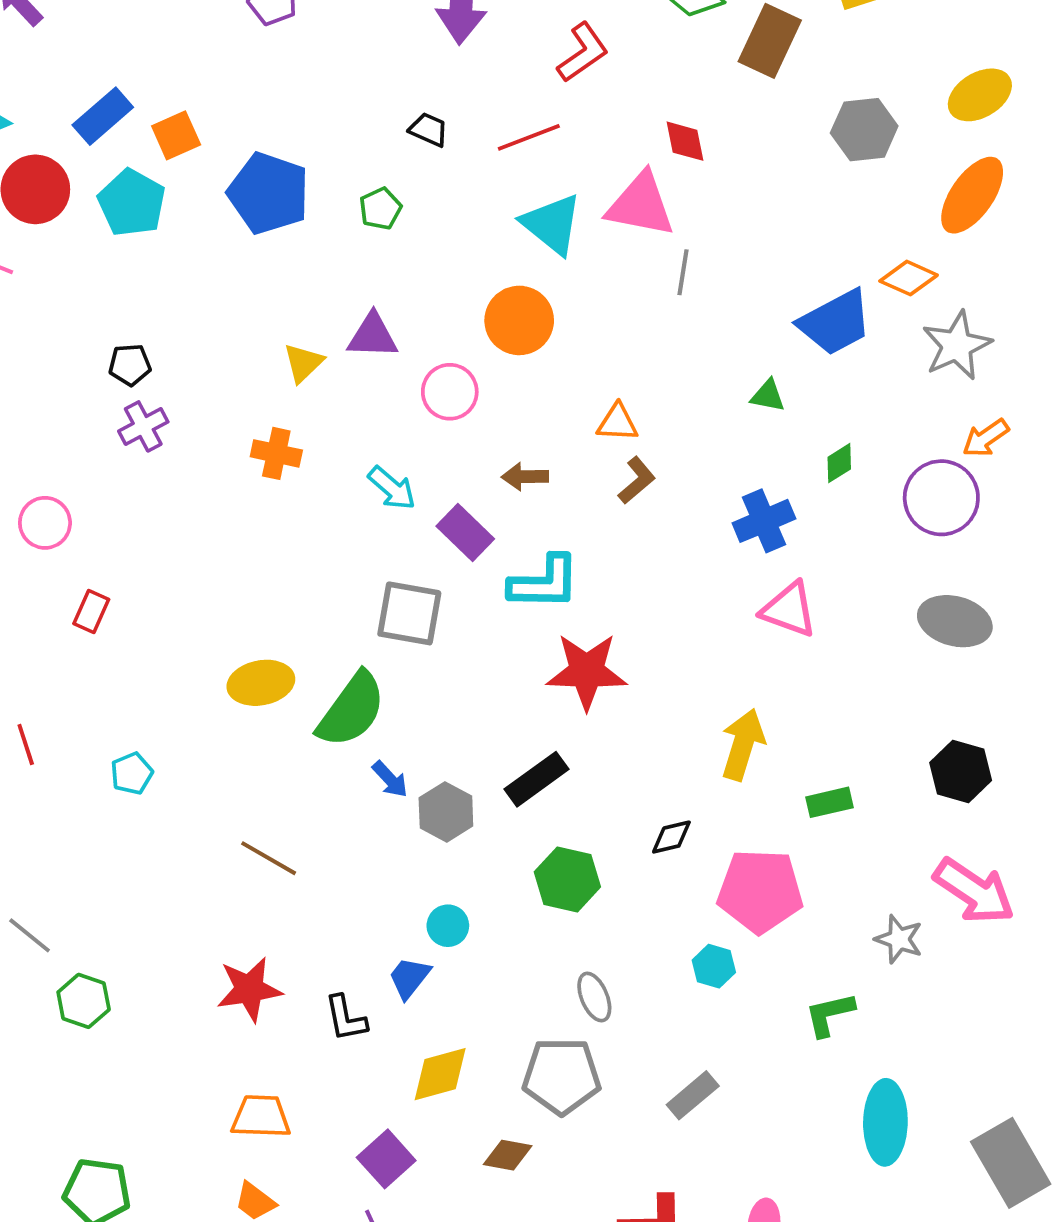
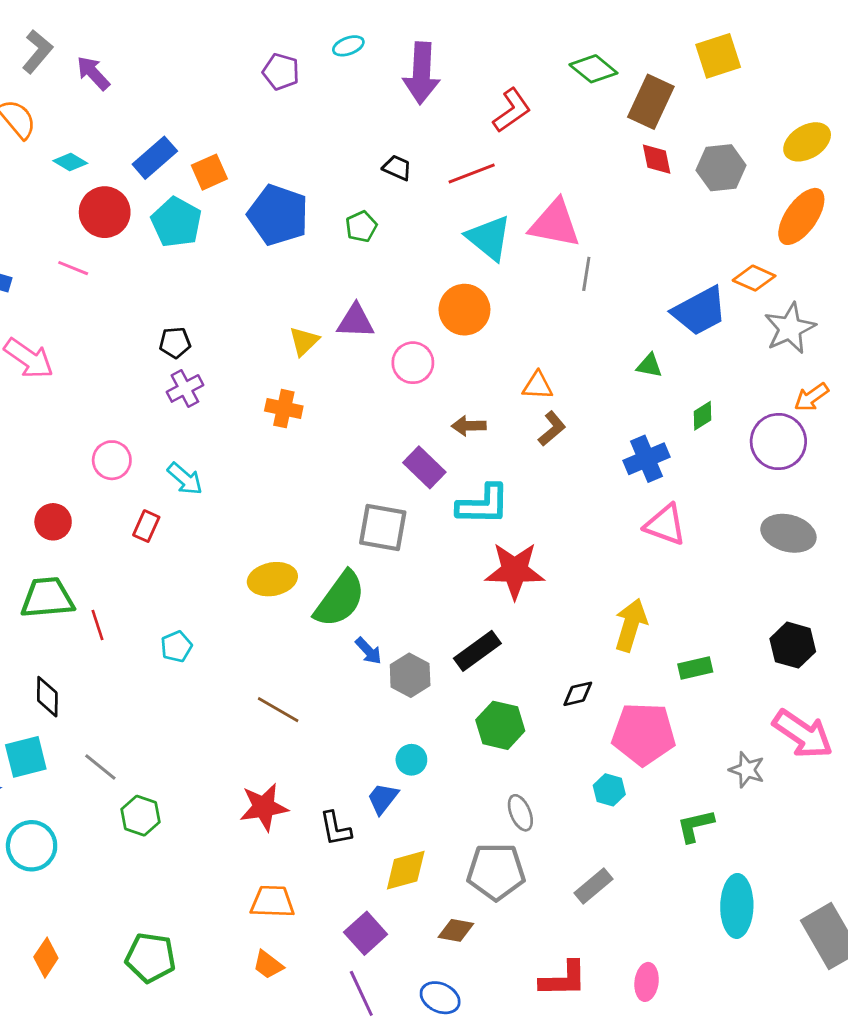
red diamond: (685, 141) -> (657, 159), moved
cyan arrow: (392, 488) -> (185, 479), moved

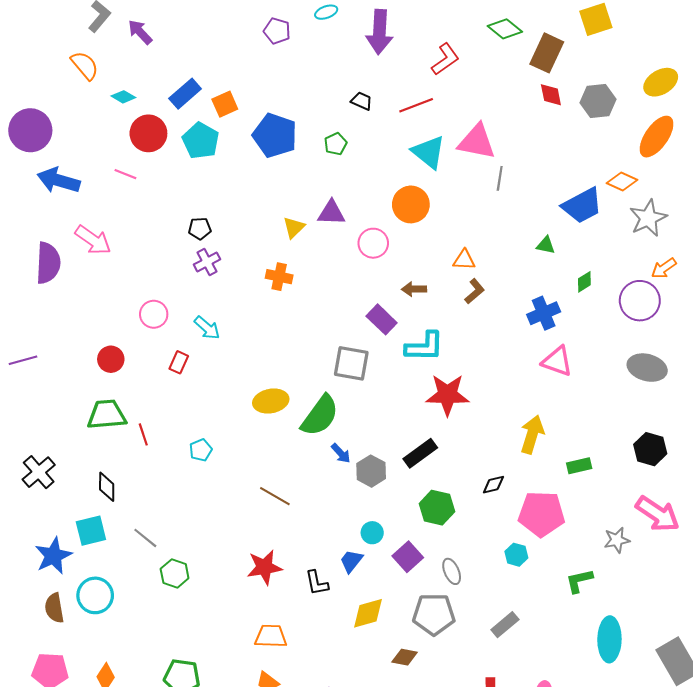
gray star: (747, 770) -> (617, 540), turned -30
purple square: (366, 933) -> (408, 557), moved

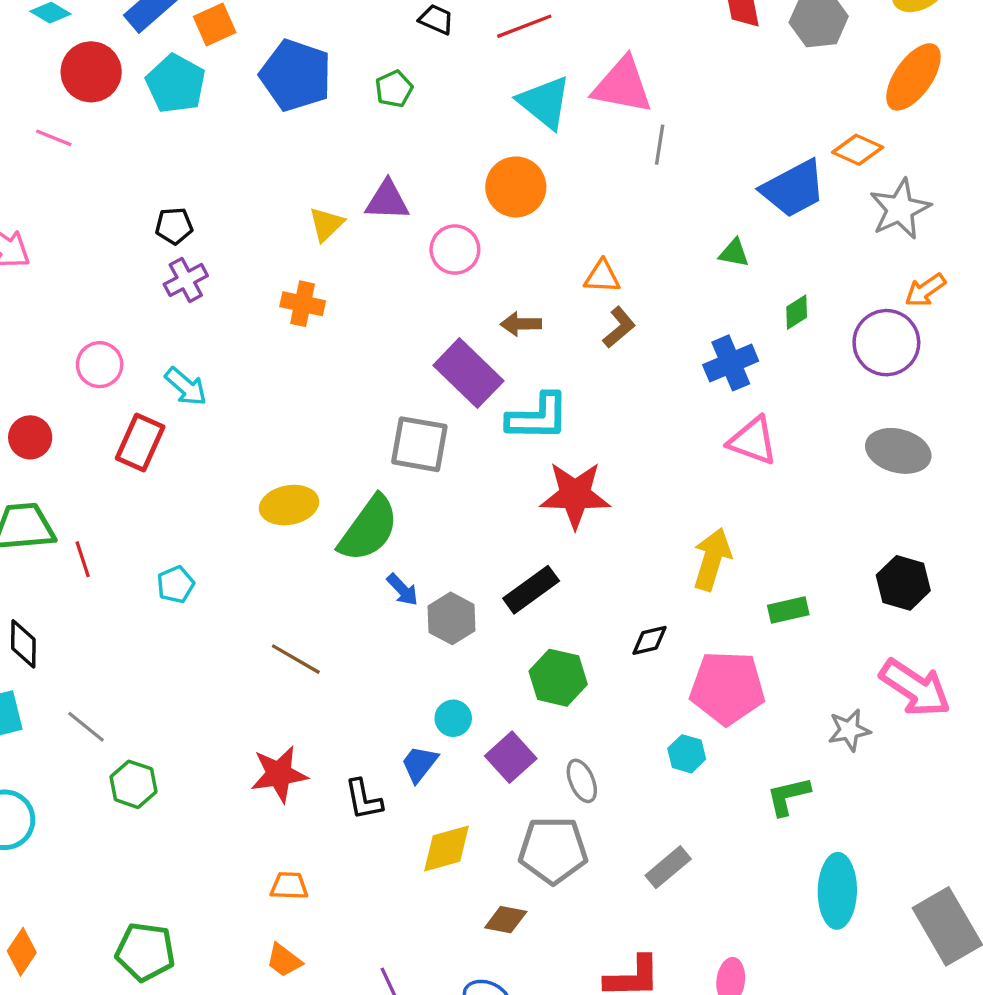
purple rectangle: (382, 319) -> (468, 373), size x1.4
red rectangle: (179, 362) -> (140, 442), size x1.5
orange trapezoid: (271, 636) -> (289, 886), size x0.7

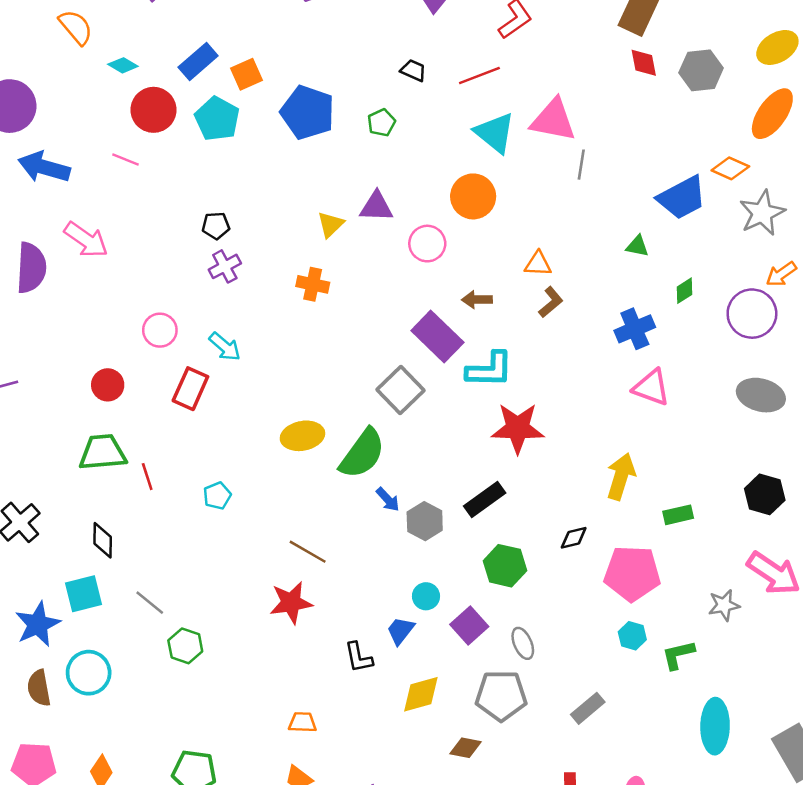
gray square: (419, 444) -> (401, 390), turned 36
cyan hexagon: (687, 754) -> (632, 636), moved
red star: (279, 774) -> (291, 603), moved

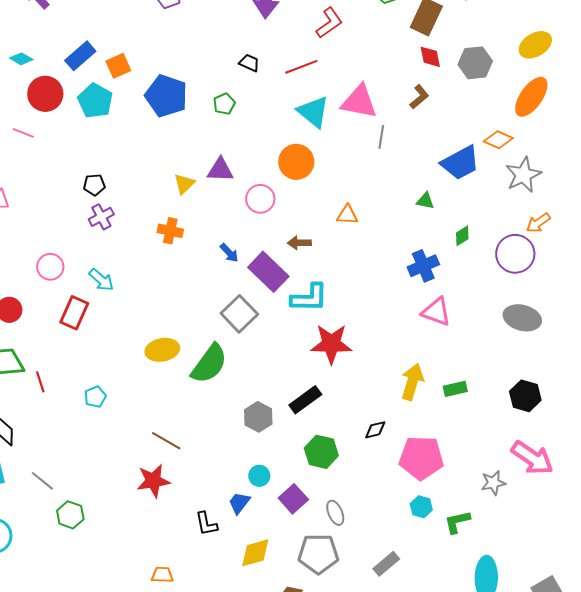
brown L-shape: (551, 302) -> (419, 97), moved
blue arrow: (388, 499) -> (229, 253), moved
green rectangle: (678, 515) -> (455, 389), moved

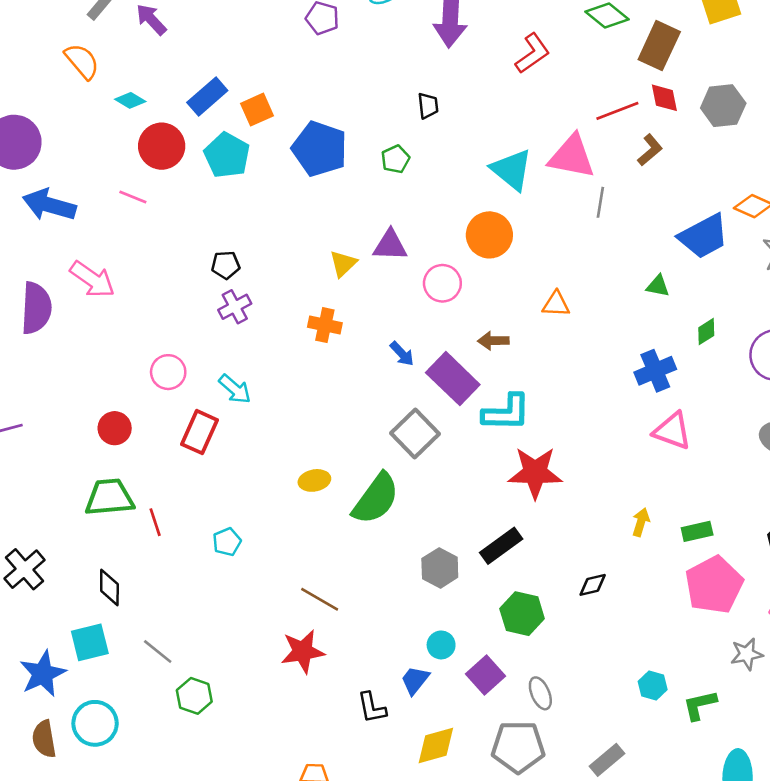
black trapezoid: (249, 63) -> (428, 106), turned 60
red line: (301, 67) -> (617, 111), moved
yellow ellipse: (162, 350) -> (314, 480), size x0.7
yellow arrow: (412, 382) -> (641, 522), size x0.6
pink pentagon: (421, 458) -> (714, 585), moved, turned -30

